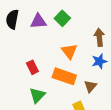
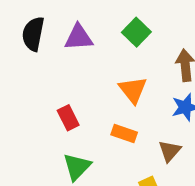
green square: (62, 18) -> (136, 32), moved
orange rectangle: (64, 76) -> (124, 133), size x0.6

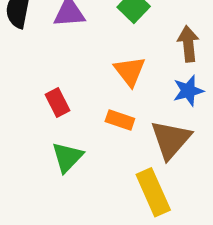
brown triangle: (170, 151) -> (171, 140), size x1.6

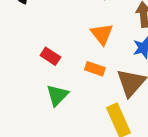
red rectangle: (57, 102) -> (50, 56), turned -30

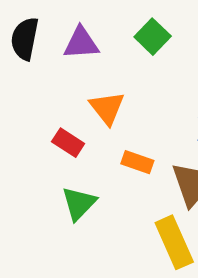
orange triangle: (102, 34) -> (107, 108), moved

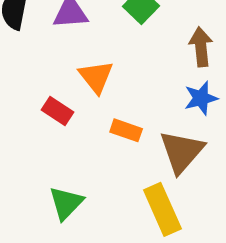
green triangle: (79, 203) -> (66, 203), moved

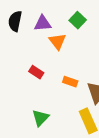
orange triangle: (96, 77) -> (57, 41), moved

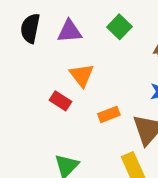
orange triangle: (57, 41) -> (82, 75), moved
orange rectangle: (70, 82) -> (109, 114), turned -40

